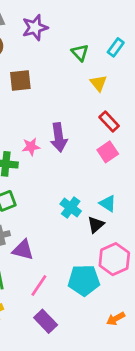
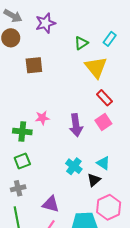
green triangle: (80, 53) -> (81, 43), turned 40
yellow triangle: (98, 83) -> (96, 67), size x1.6
purple arrow: (59, 137) -> (76, 125), moved
purple triangle: (23, 250) -> (51, 204), moved

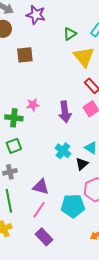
purple star: (45, 23) -> (36, 15), turned 30

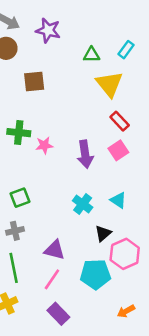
green triangle: (70, 34) -> (92, 55), turned 32
green cross: (14, 118) -> (19, 133), moved
black triangle: (82, 164) -> (103, 233), moved

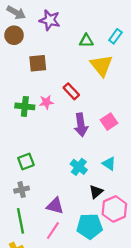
red rectangle: (120, 121) -> (71, 91), moved
pink star: (44, 145) -> (46, 102), moved

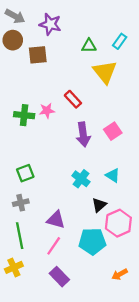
brown square: (38, 63) -> (38, 55), moved

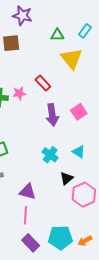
cyan pentagon: (92, 241) -> (60, 238), moved
pink line: (54, 246) -> (26, 215), turned -30

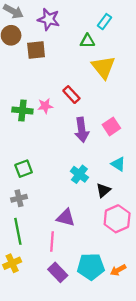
cyan rectangle: (85, 31) -> (104, 22), moved
cyan triangle: (79, 152) -> (118, 164), moved
black triangle: (66, 178) -> (103, 190), moved
purple triangle: (28, 192) -> (66, 218), moved

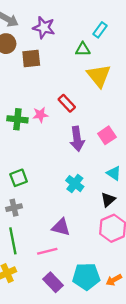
black triangle: (103, 190) -> (108, 200), moved
pink line: (52, 242) -> (47, 251), turned 72

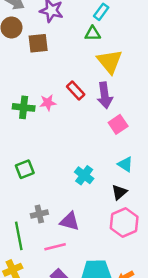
cyan rectangle: (100, 30) -> (101, 12), moved
purple arrow: (77, 139) -> (105, 95), moved
gray cross: (14, 208) -> (39, 214), moved

